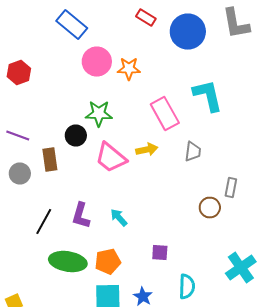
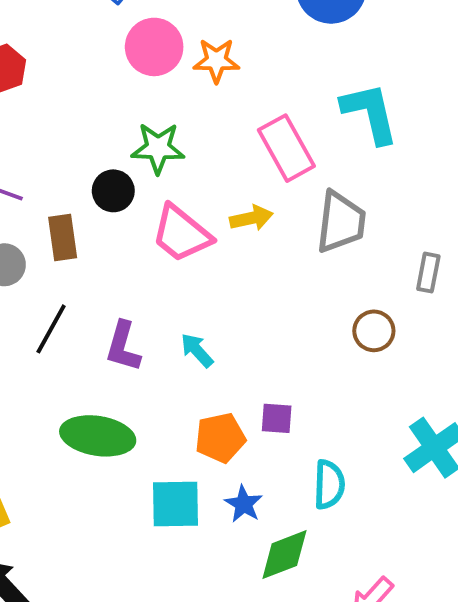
gray trapezoid: (193, 152) -> (341, 222), size x1.6
gray rectangle: (231, 188) -> (428, 273), moved
black line: (44, 222) -> (51, 329), moved
orange pentagon: (108, 262) -> (220, 438), moved

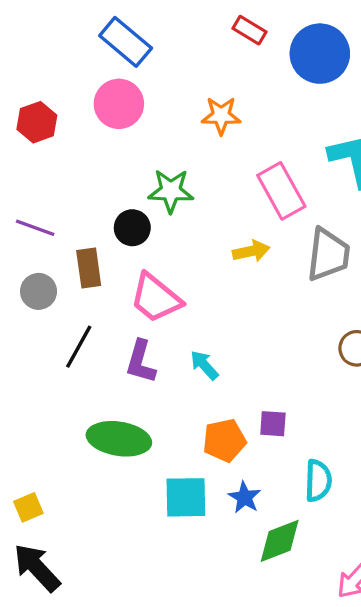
pink circle: (154, 47) -> (119, 104), moved
pink trapezoid: (181, 234) -> (156, 298), moved

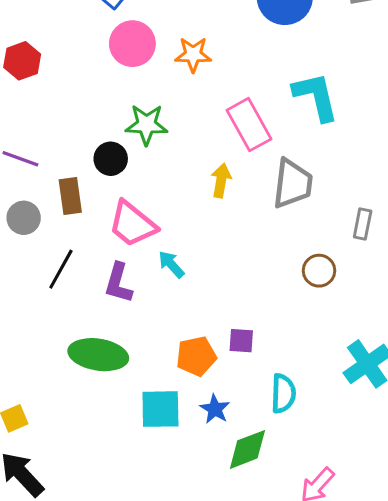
pink circle: (119, 104) -> (132, 44), moved
yellow arrow: (251, 251) -> (221, 180), turned -68
cyan arrow: (204, 365) -> (171, 264), moved

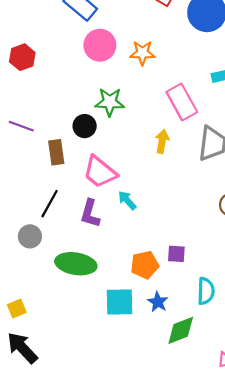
gray circle: (24, 218) -> (30, 236), moved

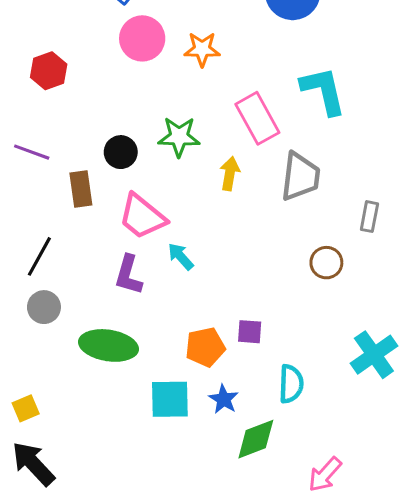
red hexagon: (22, 57) -> (49, 71), moved
green star: (110, 102) -> (179, 137), moved
black line: (50, 204) -> (39, 256), moved

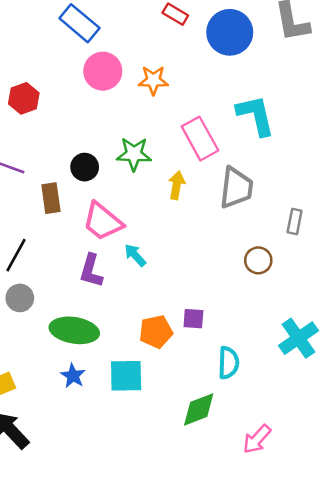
blue star: (224, 399) -> (73, 376), moved

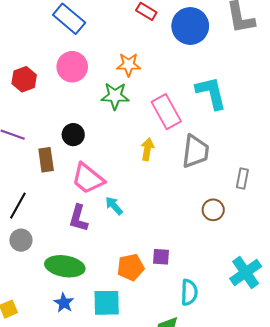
pink circle: (103, 71) -> (72, 67), moved
green star: (134, 154) -> (115, 96), moved

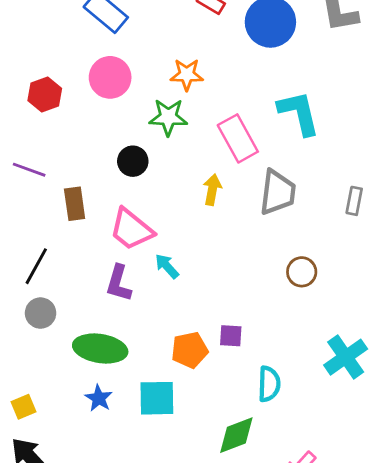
black circle: (73, 135) -> (133, 161), moved
gray rectangle: (242, 178) -> (354, 201), moved

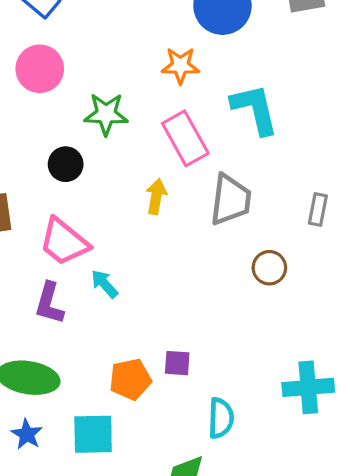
orange star: (187, 75) -> (180, 66), moved
brown circle: (302, 272) -> (269, 268), moved
cyan cross: (346, 357) -> (308, 387), turned 30

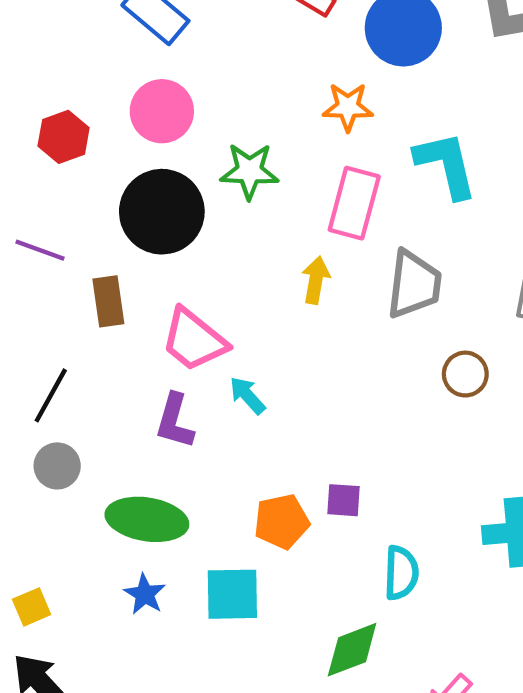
pink rectangle: (185, 138) -> (354, 203), turned 44
black circle: (66, 164) -> (162, 212), moved, size x1.8

